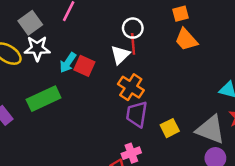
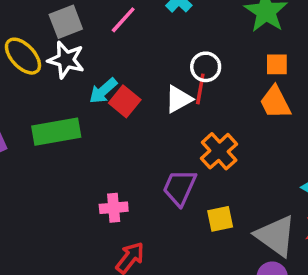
orange cross: (131, 87) -> (219, 151), moved
pink cross: (131, 153) -> (114, 208), moved

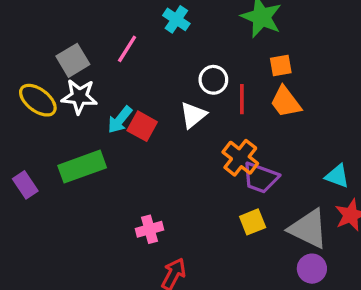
red line: (200, 89) -> (242, 99), moved
purple trapezoid: (179, 188) -> (260, 178), moved, turned -84

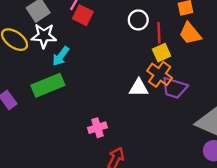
white triangle: (193, 115) -> (139, 88), moved, turned 42
cyan arrow: (120, 120) -> (61, 56), moved
red square: (142, 126) -> (83, 15), moved
yellow square: (253, 222) -> (162, 53), moved

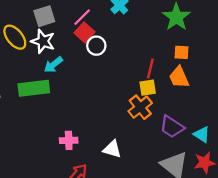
white circle: (138, 20) -> (96, 46), moved
white triangle: (139, 88) -> (112, 149), moved
purple trapezoid: (174, 88) -> (172, 127), moved

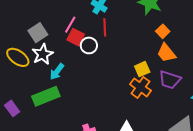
white star: (43, 41) -> (43, 54), turned -30
orange square: (182, 52) -> (163, 31), turned -32
red line: (150, 68) -> (105, 27), moved
purple trapezoid: (172, 127) -> (170, 80), moved

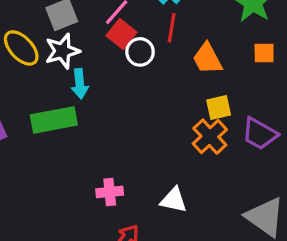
orange square: (163, 31) -> (264, 53), turned 32
orange trapezoid: (166, 53) -> (207, 59), moved
cyan arrow: (57, 72) -> (80, 84), turned -54

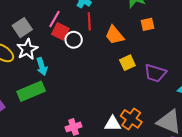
orange cross: (210, 137) -> (131, 119), moved

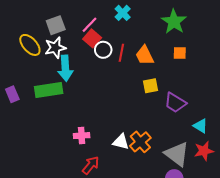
red line: (89, 21) -> (121, 53), moved
cyan arrow: (42, 66) -> (65, 68), size x1.4

